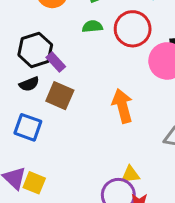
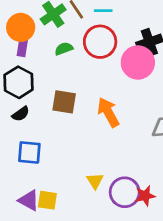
purple rectangle: (56, 62) -> (22, 47), moved, turned 66
brown square: (60, 96) -> (64, 102), moved
yellow triangle: (130, 175) -> (95, 181), moved, turned -42

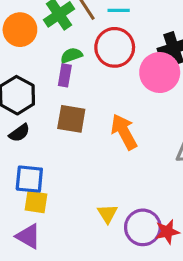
purple rectangle: (22, 47) -> (65, 75), moved
yellow square: (47, 200) -> (36, 202), moved

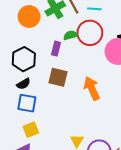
green semicircle: (71, 55) -> (71, 35), moved
blue square: (29, 179) -> (27, 103), moved
yellow square: (36, 202) -> (31, 130), turned -35

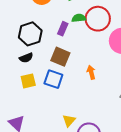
orange arrow: (92, 88) -> (91, 72), size x0.6
blue square: (27, 103) -> (53, 79), moved
yellow square: (31, 130) -> (28, 81), moved

